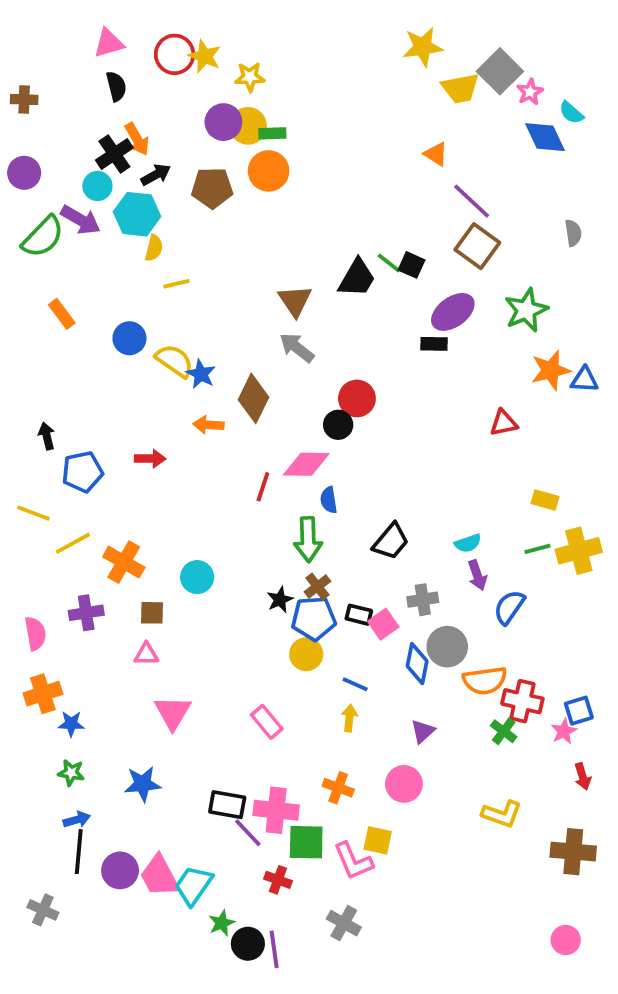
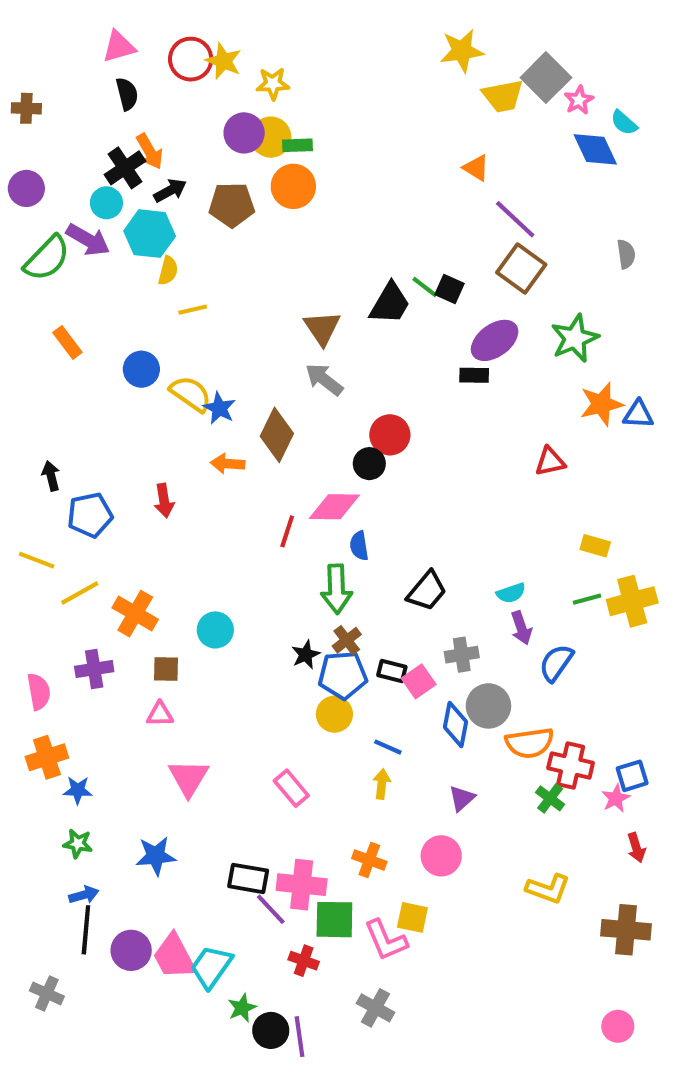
red arrow: (150, 459) -> (164, 501), turned 80

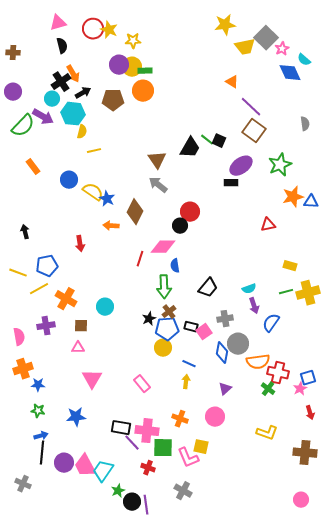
blue pentagon: (90, 515) -> (47, 266), moved

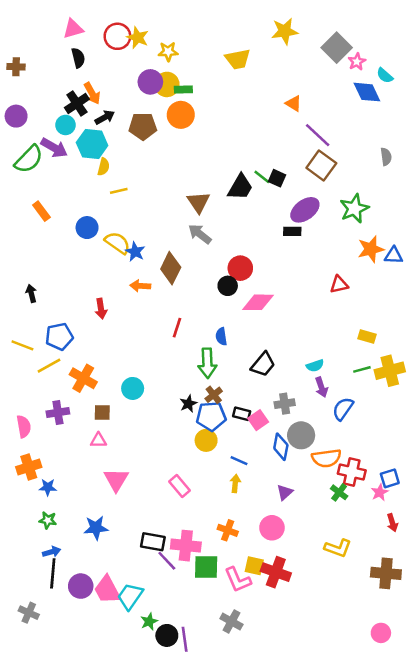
yellow trapezoid: (245, 47) -> (238, 59), moved
pink diamond: (163, 247) -> (258, 302), moved
red cross: (148, 468) -> (276, 572), moved, size x1.6

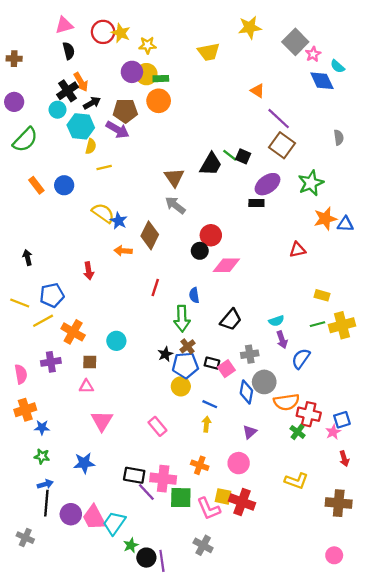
purple arrow: (54, 148) -> (117, 130), moved
blue circle: (87, 228) -> (64, 185), moved

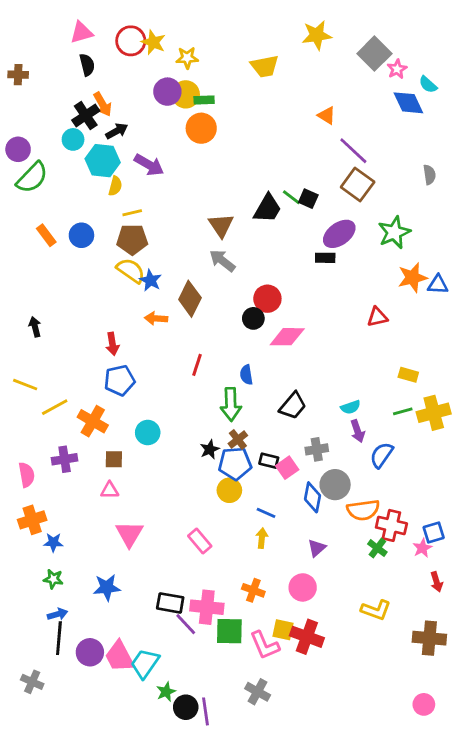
purple circle: (14, 102) -> (18, 149), moved
brown pentagon: (125, 111) -> (132, 239), moved
blue pentagon: (52, 295) -> (120, 380), moved

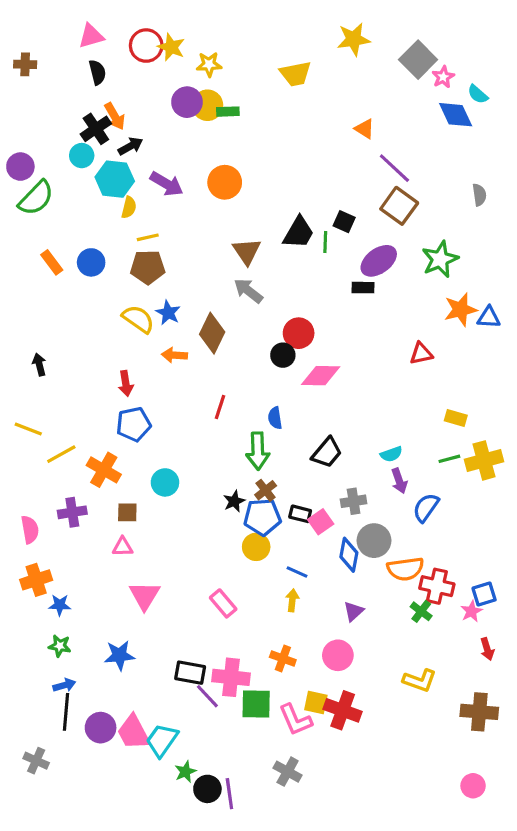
brown cross: (18, 75) -> (25, 64), moved
orange circle: (201, 128) -> (225, 182), moved
green line: (291, 197) -> (325, 242), moved, turned 54
yellow semicircle: (131, 270) -> (138, 319), moved

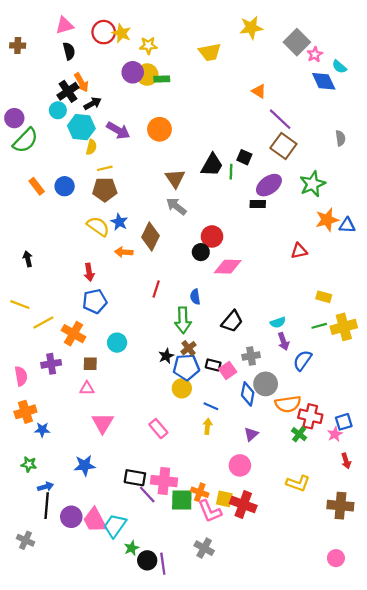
green star: (60, 646) -> (29, 464), moved
orange cross: (283, 658) -> (200, 492), moved

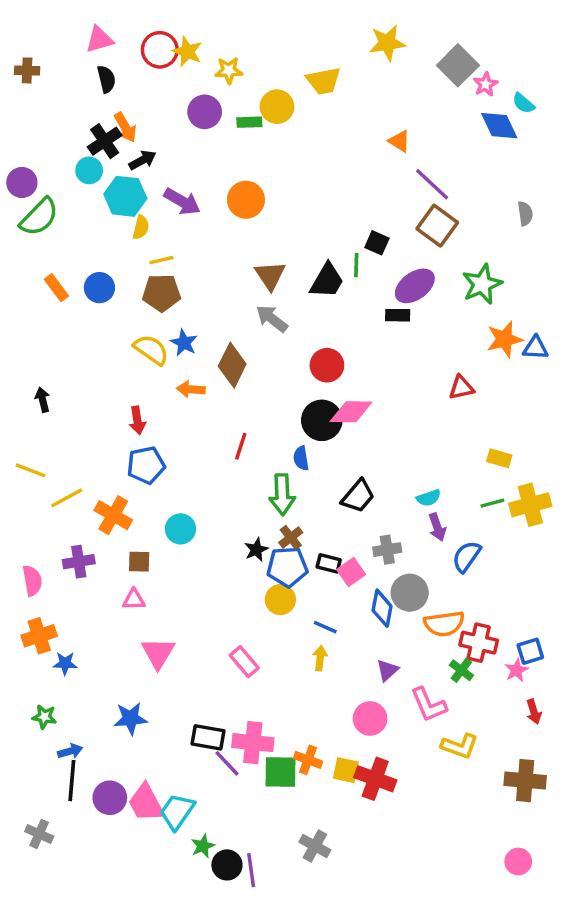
yellow circle: (147, 75) -> (277, 107), moved
black trapezoid: (212, 165) -> (327, 281), moved
black circle: (201, 252) -> (322, 420), moved, size x1.5
pink L-shape: (210, 511) -> (429, 705), moved

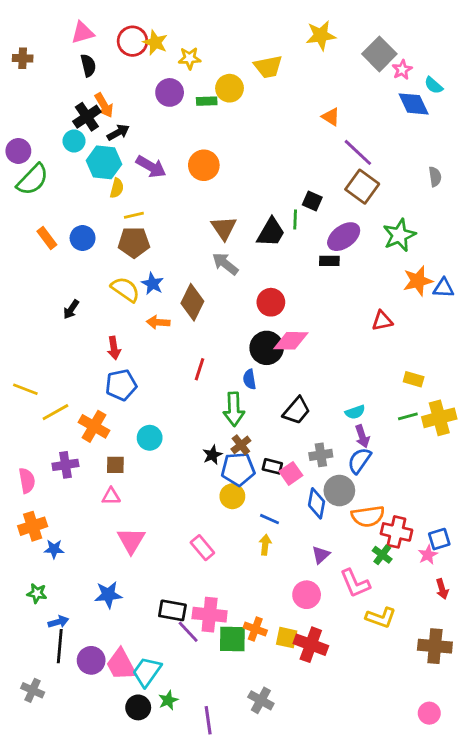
black arrow: (43, 400) -> (71, 309), moved, turned -132
blue semicircle: (467, 556) -> (359, 461), moved
black circle: (227, 865) -> (138, 707), moved

